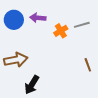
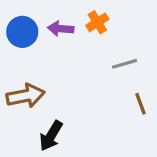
gray line: (82, 25) -> (125, 64), moved
orange cross: (61, 31) -> (97, 22), moved

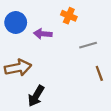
orange cross: (97, 22) -> (69, 16), turned -35
purple arrow: (61, 29) -> (43, 34), moved

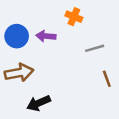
blue circle: (16, 22) -> (17, 36), moved
black arrow: (36, 96) -> (39, 103), turned 35

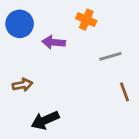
blue circle: (17, 36) -> (20, 24), moved
brown arrow: (19, 73) -> (22, 85), size x0.6

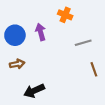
blue circle: (20, 24) -> (15, 35), moved
purple arrow: (54, 42) -> (41, 32), turned 70

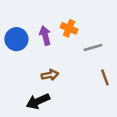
orange cross: (65, 15) -> (69, 28), moved
brown arrow: (17, 64) -> (50, 75), moved

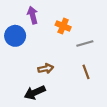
purple arrow: (45, 36) -> (33, 15), moved
brown line: (105, 77) -> (86, 72), moved

